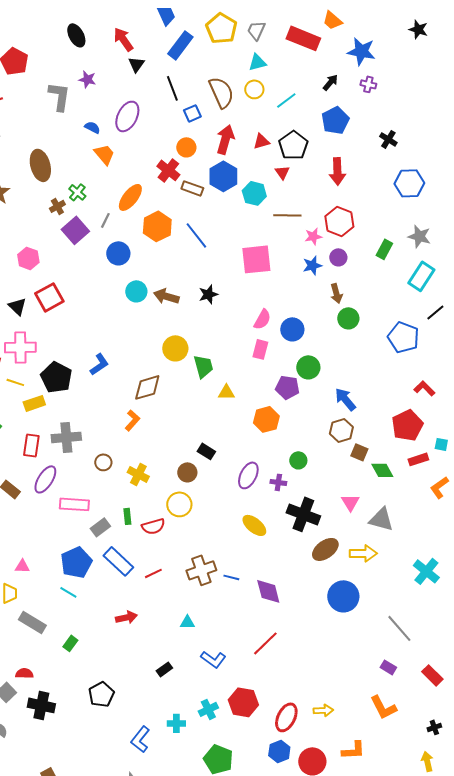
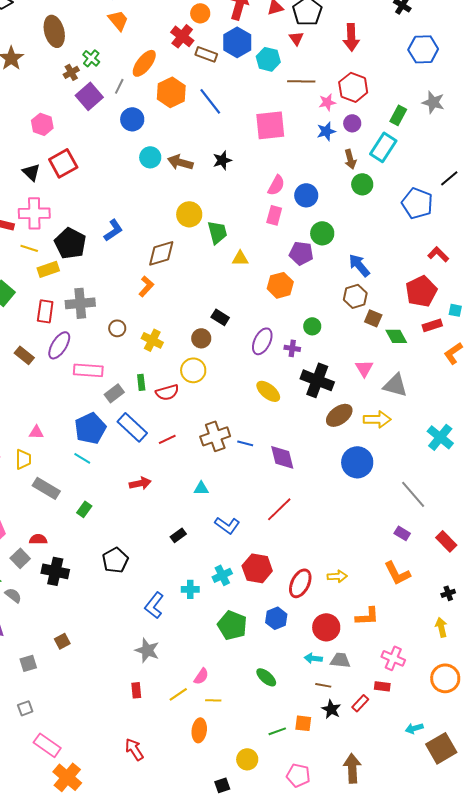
cyan rectangle: (421, 276) -> (383, 147), moved
blue hexagon: (279, 751) -> (276, 618), moved

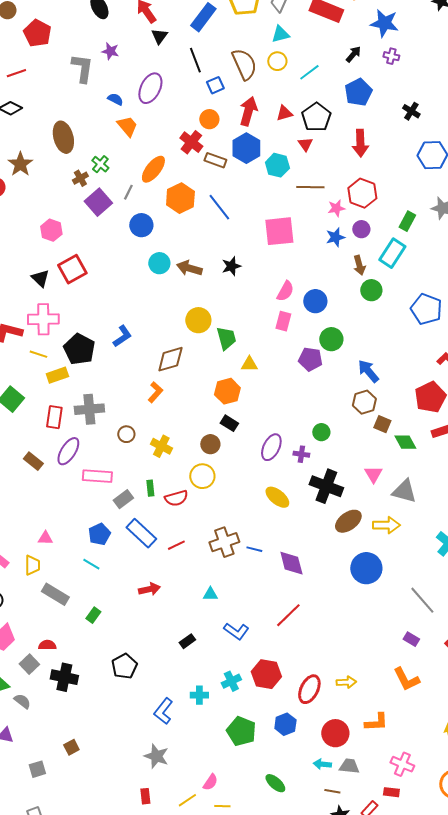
orange hexagon: (280, 285) -> (227, 391), moved
blue pentagon: (90, 428) -> (99, 534), size x0.7

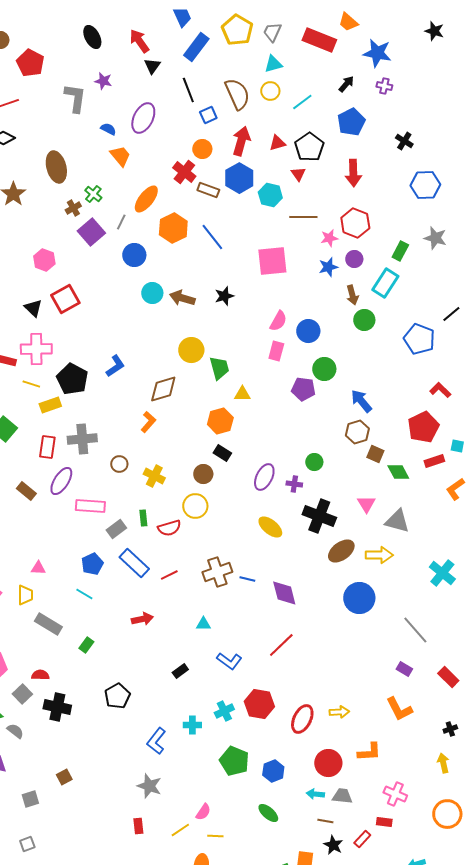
blue hexagon: (285, 724) -> (273, 771), moved

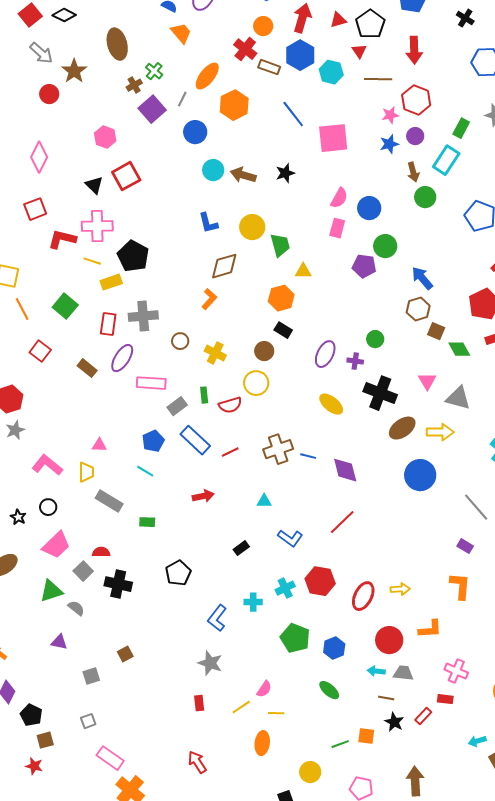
brown line: (303, 217) -> (378, 79), moved
blue line: (212, 237) -> (293, 114), moved
blue L-shape: (115, 366) -> (208, 223), moved, turned 110
green rectangle: (86, 645) -> (147, 522), turned 56
orange L-shape: (399, 709) -> (460, 586), turned -148

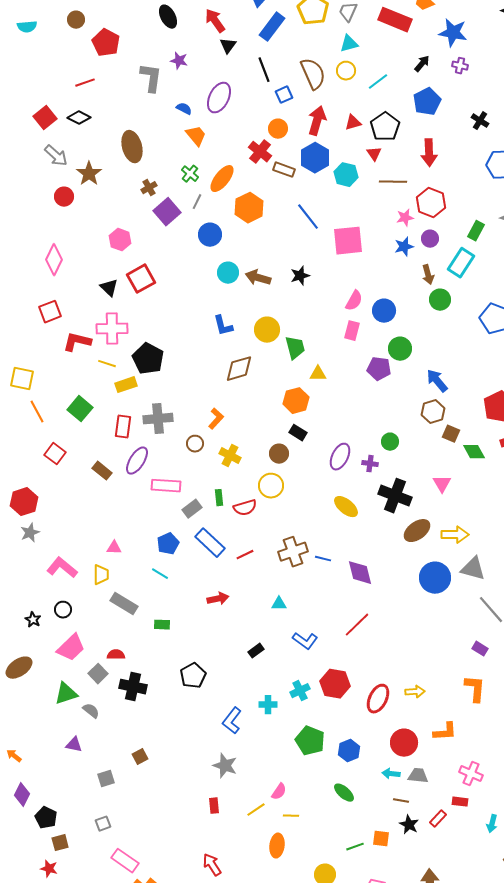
green cross: (154, 71) -> (190, 174), moved
orange L-shape: (209, 299) -> (216, 419), moved
gray triangle: (458, 398) -> (473, 569), moved
cyan arrow: (477, 741) -> (492, 824), moved, turned -60

